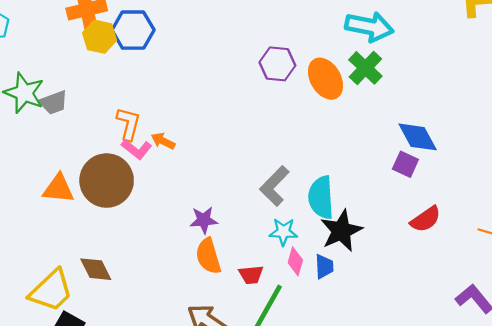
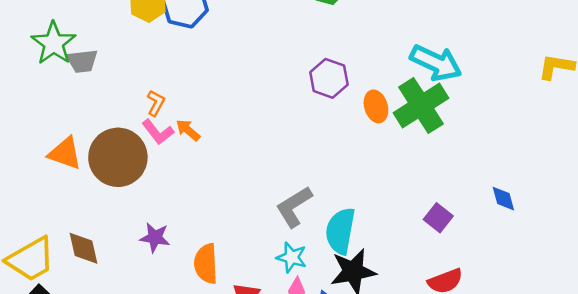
green cross: (365, 68) -> (421, 106), size x1.4
orange ellipse: (326, 79) -> (376, 106), size x0.7
orange L-shape: (128, 124) -> (156, 103), size x0.7
blue diamond: (418, 137) -> (503, 199), moved, size x0.6
purple star: (204, 220) -> (155, 237), moved

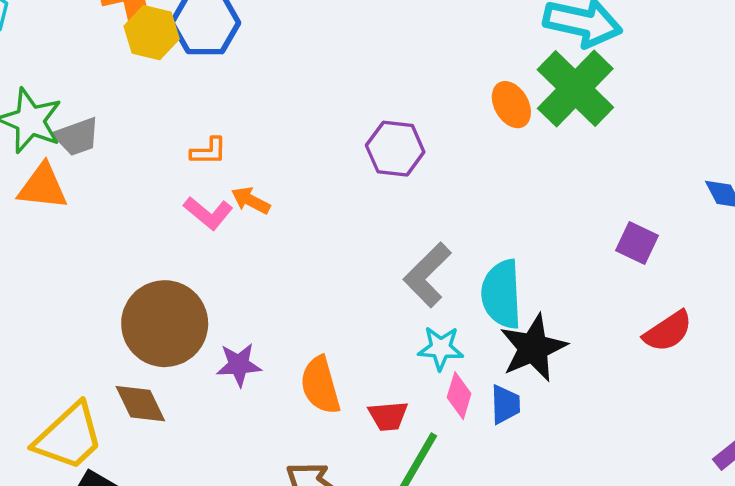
purple hexagon: (329, 78) -> (395, 149), moved
orange L-shape: (156, 103) -> (209, 151), moved, turned 75
orange triangle: (65, 153) -> (43, 187), moved
brown circle: (118, 157) -> (165, 324), moved

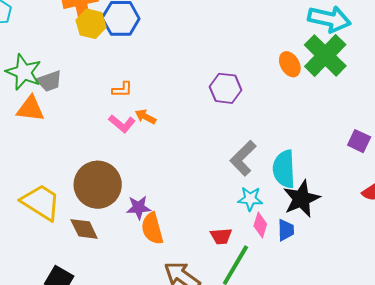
orange semicircle: (320, 385) -> (152, 229), moved
yellow trapezoid: (69, 437) -> (41, 202), moved, turned -105

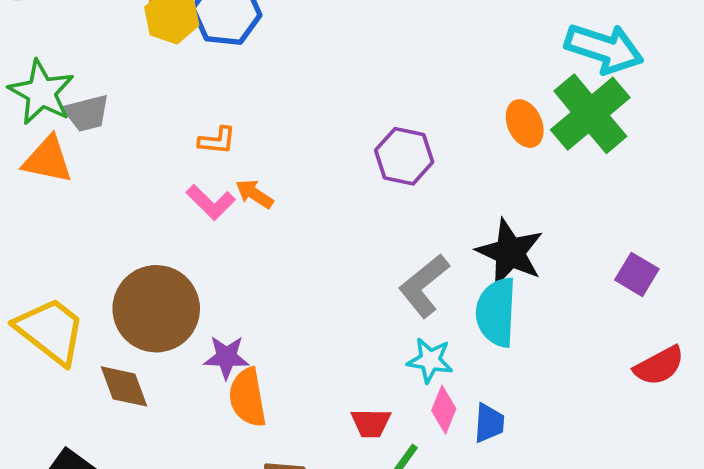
black star: (301, 199) -> (510, 252), moved, turned -30

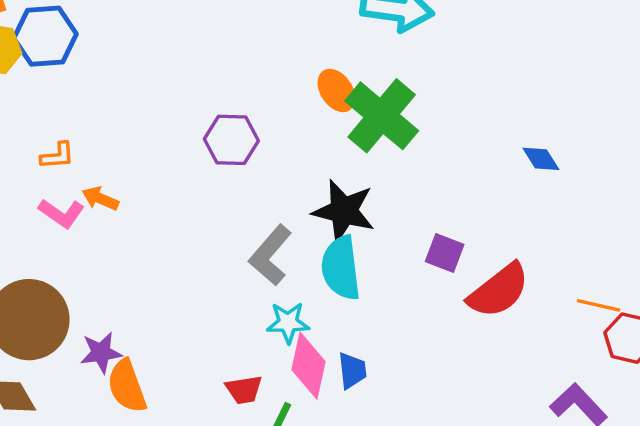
green cross: (590, 114) -> (382, 116), moved
purple square: (637, 274) -> (445, 253), moved
red semicircle: (659, 366) -> (499, 291), size x1.4
pink diamond: (444, 410) -> (309, 366), size x1.5

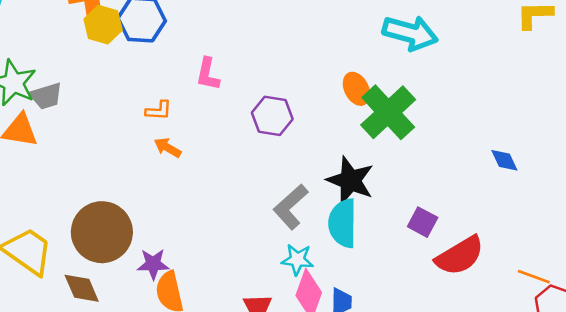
orange L-shape: (57, 156) -> (159, 110), moved
pink L-shape: (62, 213) -> (208, 74), moved, turned 60

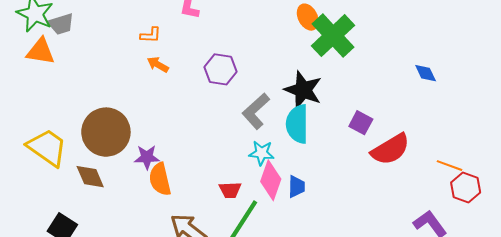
purple hexagon: (272, 116) -> (220, 69), moved

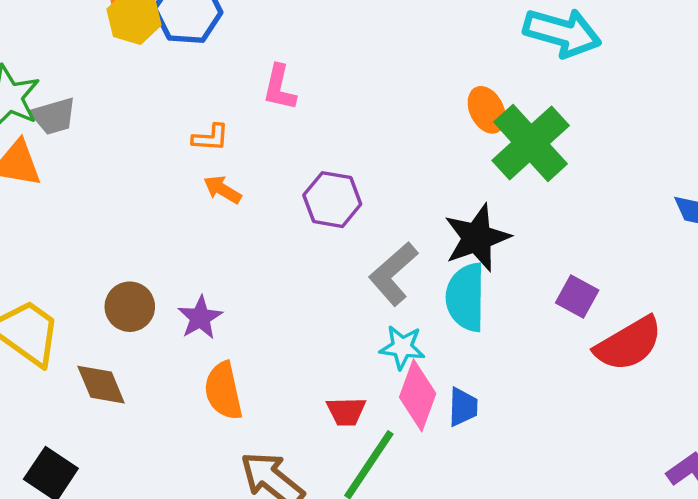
black star: (303, 90) -> (477, 238), turned 30
brown circle: (106, 132) -> (130, 307), size x0.6
purple star: (147, 157) -> (200, 318), moved, turned -30

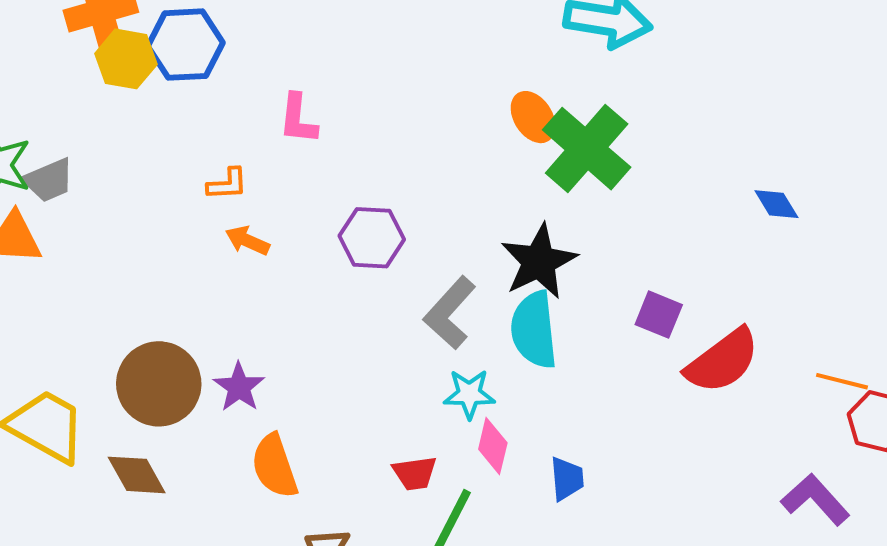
brown circle: (130, 307) -> (159, 384), size x1.5
pink diamond: (418, 395) -> (493, 446), size x0.7
blue trapezoid: (463, 407) -> (567, 479), moved

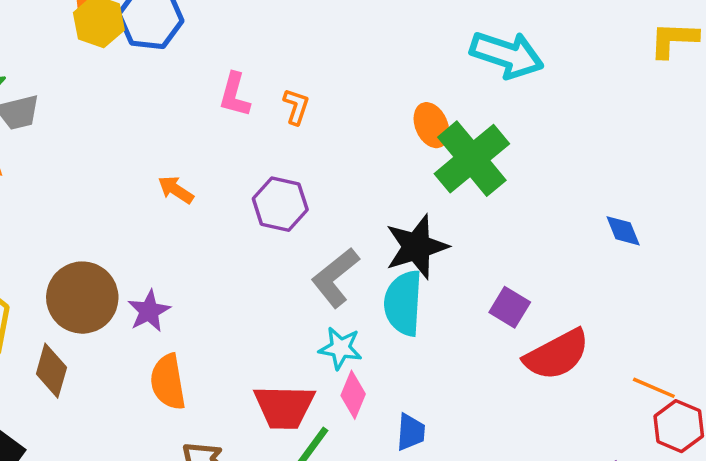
orange L-shape: (227, 184) -> (296, 107), moved, turned -78
red trapezoid: (415, 473) -> (284, 407), size x1.6
brown diamond: (137, 475) -> (51, 371), turned 36

